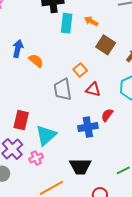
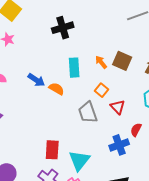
orange arrow: (91, 21) -> (101, 62), moved, turned 32
cyan rectangle: (67, 23) -> (74, 68), moved
blue arrow: (18, 49) -> (36, 80), turned 120
red triangle: (93, 89) -> (118, 107), turned 42

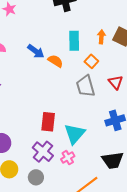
orange arrow: (101, 62) -> (101, 37), turned 40
orange square: (101, 90) -> (91, 61), moved

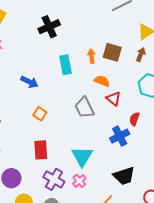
orange semicircle: (55, 61) -> (102, 81), moved
orange square: (91, 61) -> (40, 114), moved
red rectangle: (48, 122) -> (41, 150), moved

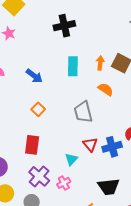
red triangle: (113, 99) -> (90, 144), moved
cyan triangle: (82, 156) -> (71, 159), size x0.6

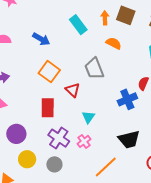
cyan rectangle: (73, 66) -> (78, 25), turned -30
orange square: (38, 109) -> (49, 72), size x1.5
red triangle: (90, 144) -> (73, 90), moved

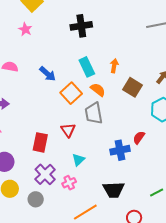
brown square: (126, 15) -> (132, 87), moved
orange semicircle: (114, 43) -> (98, 90), moved
orange square: (49, 72) -> (71, 93), moved

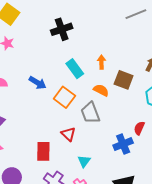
orange semicircle: (98, 90) -> (101, 90), moved

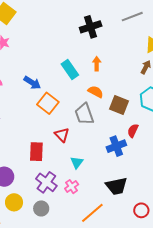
black cross: (62, 29) -> (91, 27), moved
brown square: (124, 80) -> (119, 105), moved
orange square: (64, 97) -> (48, 103), moved

